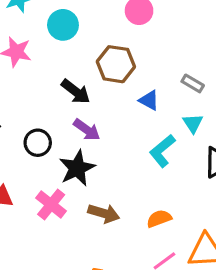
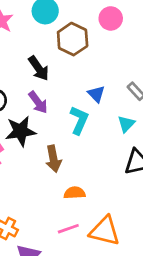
brown hexagon: (116, 64) -> (73, 39), moved
cyan L-shape: (162, 151) -> (79, 120), moved, turned 136
brown arrow: (104, 213) -> (53, 159), moved, turned 45

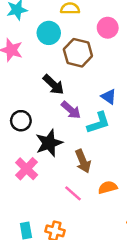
purple arrow: (38, 102) -> (71, 110), moved
cyan L-shape: (79, 120) -> (98, 123), turned 60
pink line: (68, 229) -> (73, 193), moved, turned 72

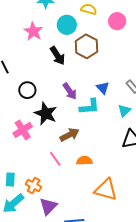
pink circle: (108, 28) -> (117, 21), moved
black arrow: (53, 85) -> (58, 56), moved
black star: (49, 143) -> (46, 114), turned 30
brown arrow: (83, 161) -> (69, 135), turned -108

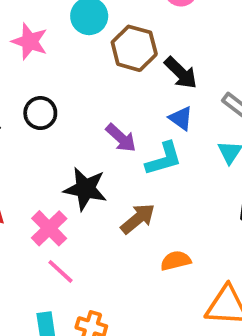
black arrow: (58, 56) -> (181, 73), moved
black circle: (27, 90) -> (40, 113), moved
pink line: (55, 159) -> (61, 271), moved

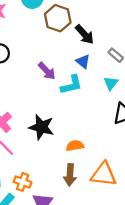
black star: (85, 189) -> (41, 127), moved
brown arrow: (138, 219) -> (70, 175), moved, turned 130

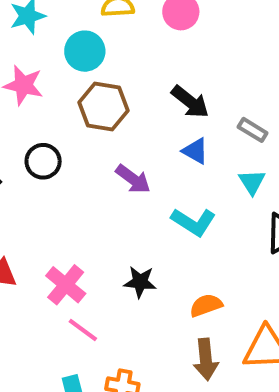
brown hexagon: (58, 18) -> (104, 106), moved
cyan L-shape: (71, 85) -> (194, 222), moved, turned 55
black star: (41, 127) -> (140, 282), size x0.7

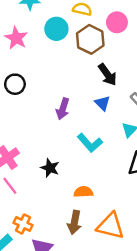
brown hexagon: (104, 106) -> (90, 39), moved
purple arrow: (133, 179) -> (63, 109), turned 55

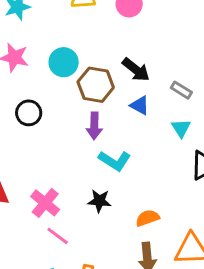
cyan circle: (56, 29) -> (64, 62), moved
brown hexagon: (90, 39) -> (96, 85), moved
cyan L-shape: (90, 143) -> (115, 161), moved

